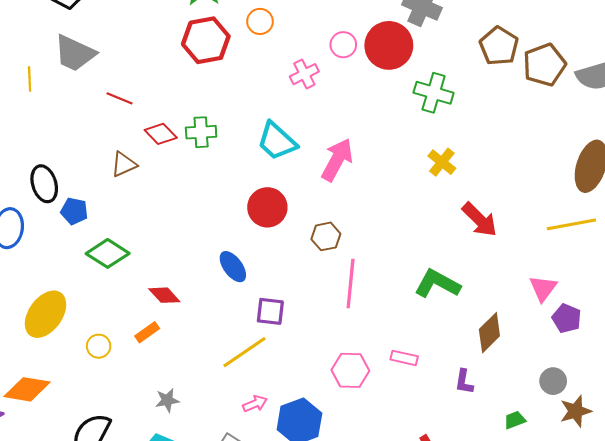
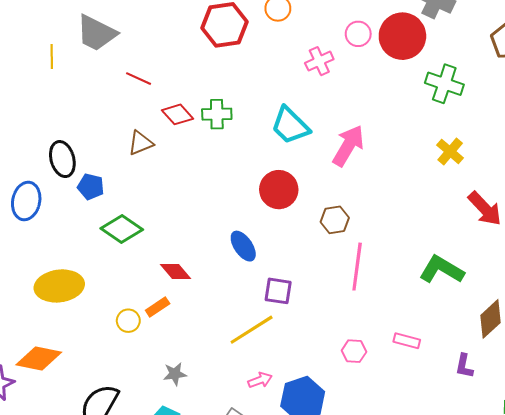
yellow ellipse: (46, 314) -> (59, 286), turned 45
yellow circle: (99, 346) -> (128, 321), moved
pink hexagon: (350, 370) -> (354, 351), size x0.7

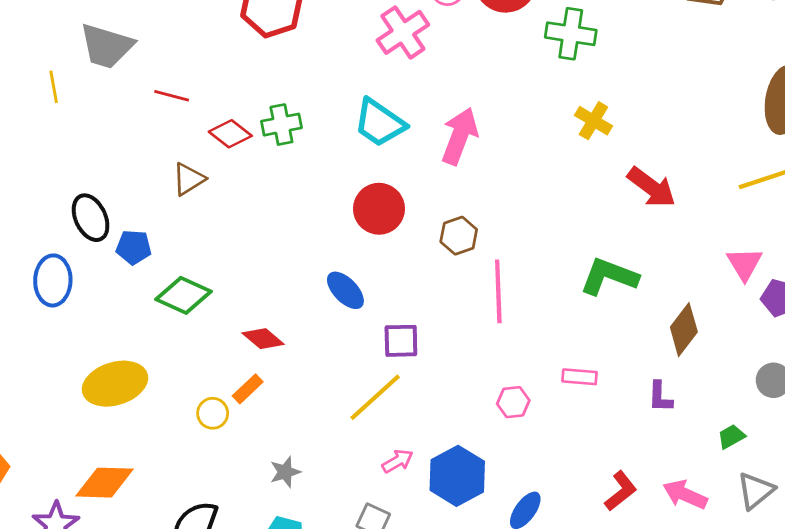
pink cross: (319, 61) -> (403, 32), size x1.4

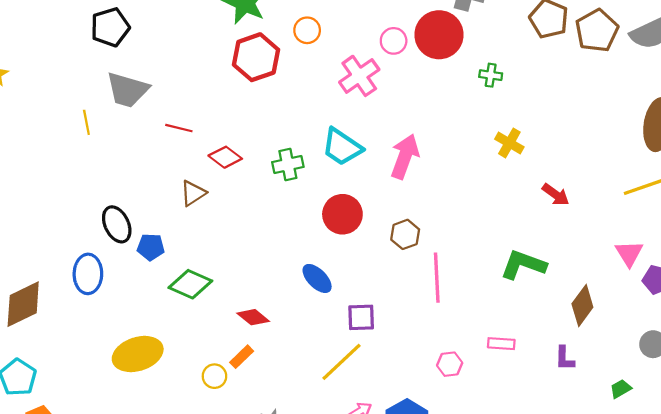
green cross: (571, 34) -> (491, 75), size x0.6
green cross: (281, 125) -> (288, 165), moved
red arrow: (652, 187) -> (556, 195), size x0.7

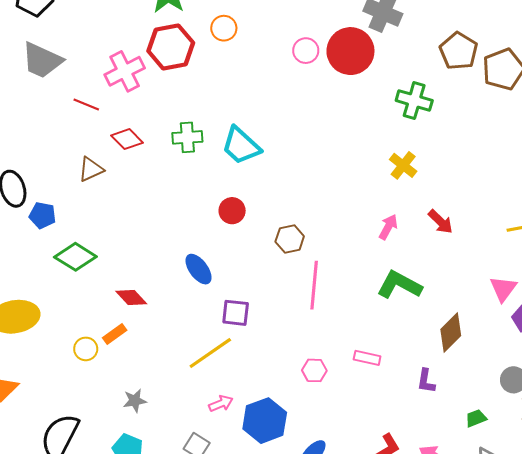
green cross: (491, 75) -> (414, 101), moved, size x1.6
pink cross: (359, 76) -> (125, 71), moved
pink arrow: (405, 156) -> (388, 227), moved, size x0.6
green cross: (288, 165) -> (187, 137), moved
red circle: (342, 214) -> (232, 211), size x0.7

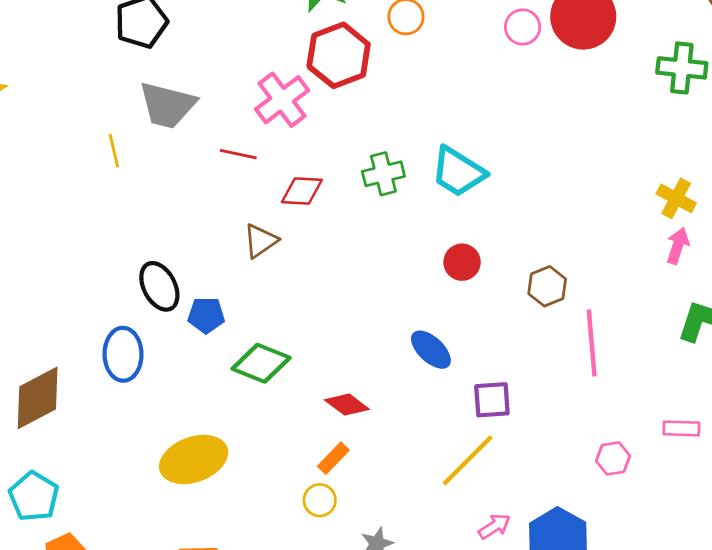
red diamond: (127, 139) -> (302, 191), turned -32
yellow cross: (403, 165) -> (676, 198), moved
yellow circle: (86, 349) -> (320, 500), moved

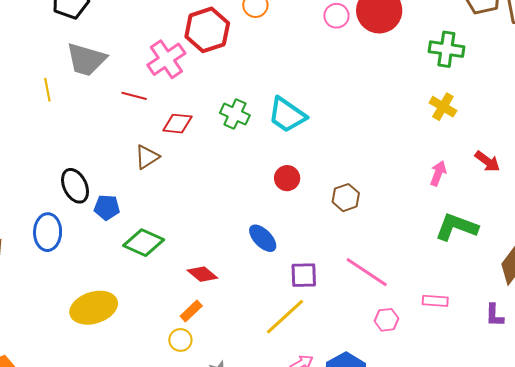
green cross: (383, 174) -> (235, 114), turned 36
yellow cross: (676, 198) -> (443, 107), moved
pink line: (592, 343) -> (367, 272), moved, turned -54

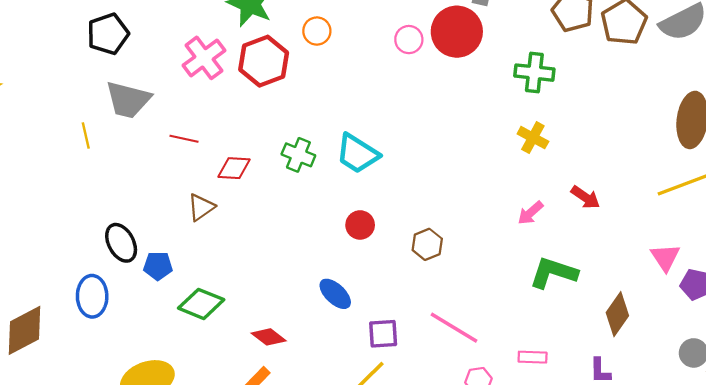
pink cross: (166, 59) -> (204, 58), moved
pink arrow: (438, 173) -> (530, 213), turned -150

